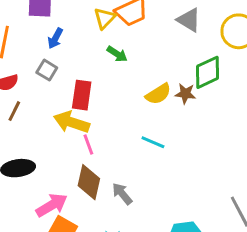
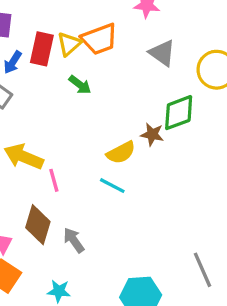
yellow semicircle: (158, 94) -> (121, 153), moved
red rectangle: (82, 95) -> (42, 49), moved
pink line: (88, 145) -> (54, 180), moved

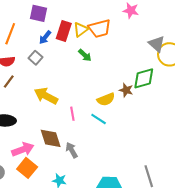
gray triangle: (162, 53) -> (157, 44), moved
pink line: (54, 180) -> (72, 114), moved
brown diamond: (38, 225) -> (51, 138), turned -40

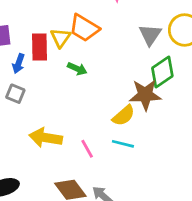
orange trapezoid: (100, 28) -> (84, 28), turned 65
gray triangle: (157, 44) -> (150, 35), moved, turned 42
brown star: (126, 90) -> (145, 95), size x1.6

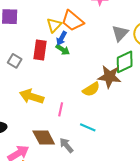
red rectangle: (40, 47) -> (40, 50), moved
blue arrow: (18, 64) -> (61, 38), moved
cyan line: (123, 144) -> (88, 127), moved
pink line: (87, 149) -> (61, 109), turned 32

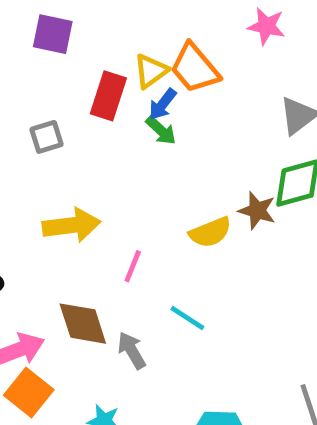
red rectangle: (40, 50) -> (108, 96), moved
gray square: (15, 61) -> (47, 137), turned 32
brown star: (109, 77) -> (257, 211), size x0.7
yellow arrow: (32, 96) -> (71, 225), turned 145

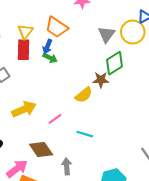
yellow triangle: (151, 71) -> (25, 31), moved
pink line: (133, 266) -> (55, 119), turned 48
gray arrow: (132, 350) -> (67, 166), moved, turned 42

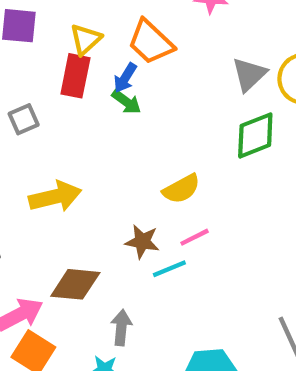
brown star: (101, 80) -> (142, 242), moved
pink line: (55, 119) -> (195, 237), moved
cyan line: (85, 134) -> (169, 269), turned -49
brown diamond: (41, 150) -> (75, 284), turned -60

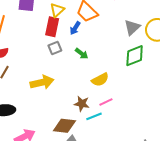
green arrow: (126, 102) -> (82, 54), moved
gray square: (24, 119) -> (55, 48), moved
brown diamond: (75, 284) -> (64, 126), moved

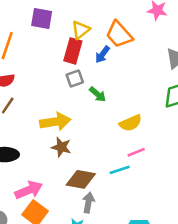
green arrow: (82, 54) -> (98, 94), moved
brown star: (82, 104) -> (61, 147), moved

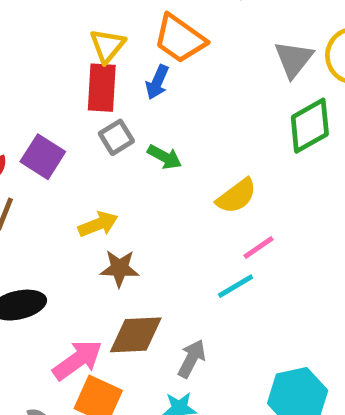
purple square: (42, 19) -> (43, 157), moved, turned 35
yellow arrow: (55, 122) -> (98, 224), size x0.7
brown diamond: (81, 179) -> (136, 335), moved
gray arrow: (88, 202) -> (192, 359), turned 30

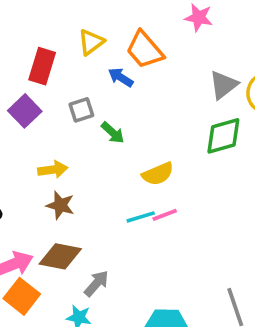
blue arrow: (157, 82) -> (121, 77), turned 85
red rectangle: (102, 88) -> (42, 66), moved
cyan line: (236, 286) -> (141, 217), moved

